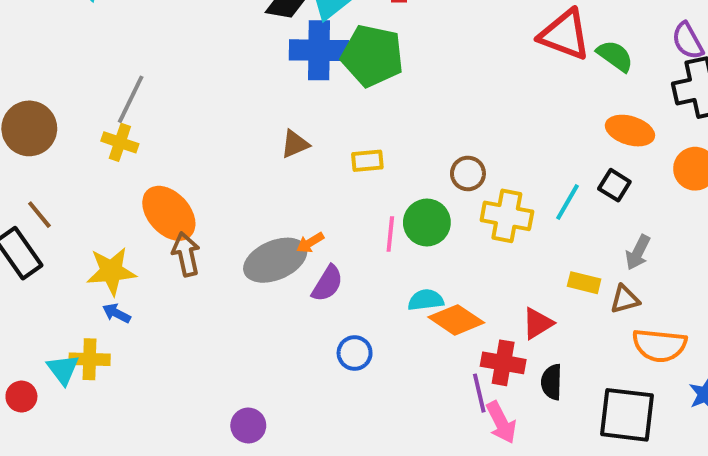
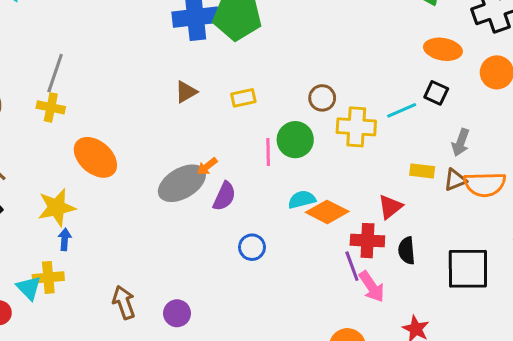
cyan line: (568, 202) -> (402, 110), turned 44
brown arrow: (186, 254) -> (124, 302), moved
blue arrow: (116, 313) -> (65, 239), turned 75
orange semicircle: (659, 345) -> (485, 184), moved

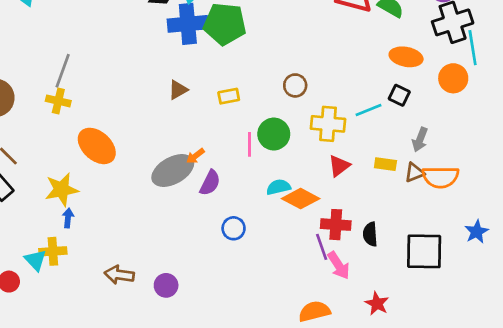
brown circle: (322, 98) -> (295, 85), moved
red triangle: (390, 207) -> (339, 166), moved
brown arrow: (124, 302) -> (119, 275), turned -64

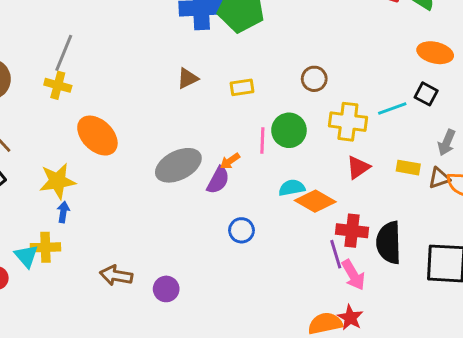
orange arrow: (195, 156) -> (230, 161), moved
black semicircle: (370, 234) -> (389, 243), size x1.6
red star: (377, 304) -> (350, 318), moved

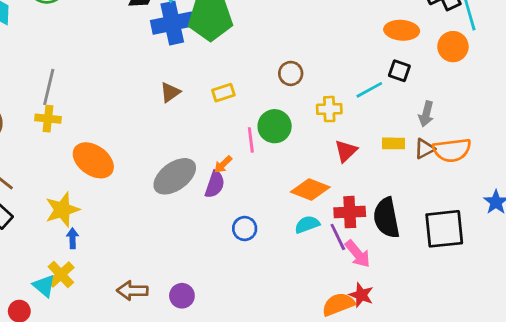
yellow cross: (348, 122) -> (329, 109), size x0.7
cyan semicircle: (292, 188) -> (307, 224), moved
yellow cross: (45, 247) -> (61, 275), turned -32

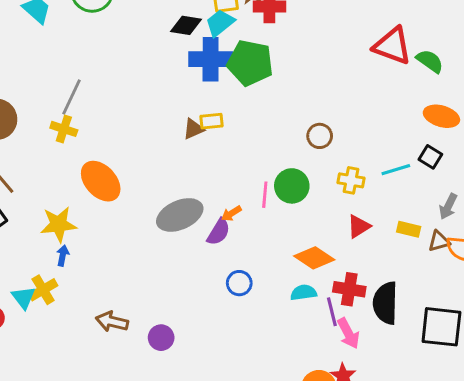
yellow rectangle: (223, 93) -> (212, 121), moved

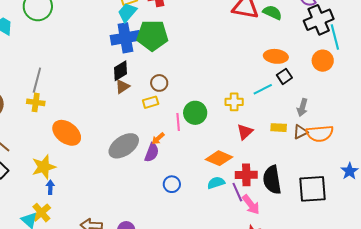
black diamond: (186, 25) -> (120, 71), moved, turned -30
orange ellipse: (441, 116) -> (276, 56), moved
yellow rectangle: (212, 121) -> (151, 102), moved
brown circle: (320, 136) -> (159, 83), moved
black square: (430, 157) -> (284, 76), turned 35

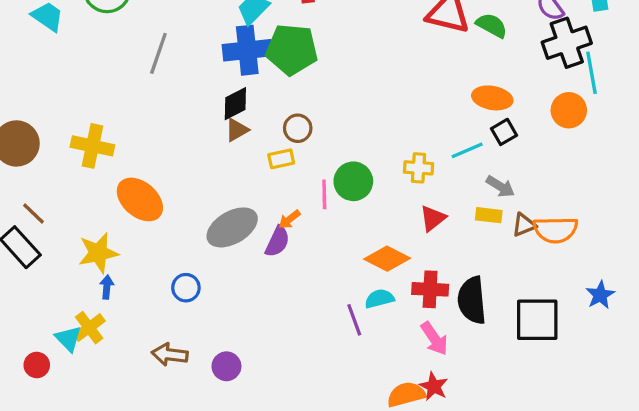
gray line: (37, 80) -> (158, 53), moved
yellow cross: (36, 102) -> (92, 146), size x1.4
gray arrow: (302, 107) -> (500, 187), moved, turned -78
blue circle: (172, 184) -> (186, 288), moved
purple line: (237, 192) -> (354, 320), moved

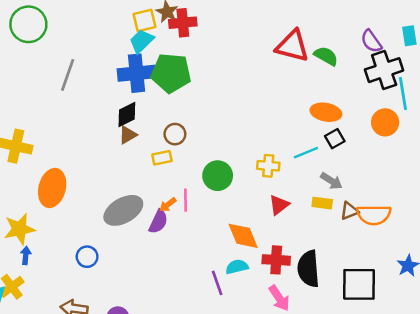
pink line: (324, 194) -> (185, 200), moved
orange ellipse: (140, 199) -> (52, 188), turned 63
orange diamond: (387, 259) -> (243, 236), turned 40

